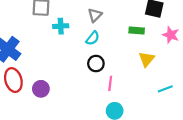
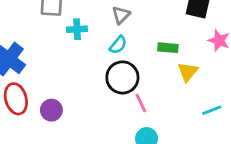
green rectangle: (137, 31) -> (168, 48), moved
black circle: (96, 64) -> (122, 77), size x1.5
pink line: (110, 83) -> (141, 103), turned -32

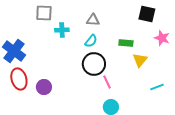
gray triangle: (121, 15) -> (93, 20), turned 48

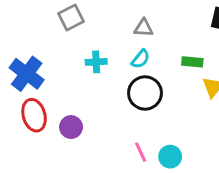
gray square: (44, 13) -> (71, 18), turned -30
cyan cross: (62, 30) -> (96, 62), moved
pink line: (107, 82) -> (141, 152), moved

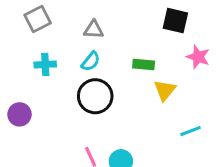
gray square: (71, 18) -> (38, 19), moved
purple circle: (71, 127) -> (20, 114), moved

